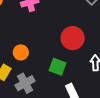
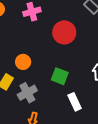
red circle: (73, 38) -> (64, 32), moved

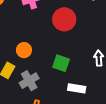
white rectangle: (75, 102) -> (77, 88), turned -54

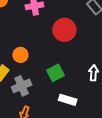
green square: (61, 63) -> (56, 73), turned 36

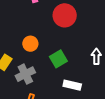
orange circle: (20, 55) -> (30, 44), moved

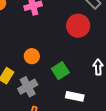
red circle: (65, 15) -> (78, 26), moved

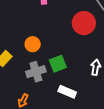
gray cross: (28, 87) -> (36, 72), moved

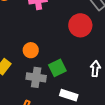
gray cross: (36, 72) -> (36, 77), turned 30

